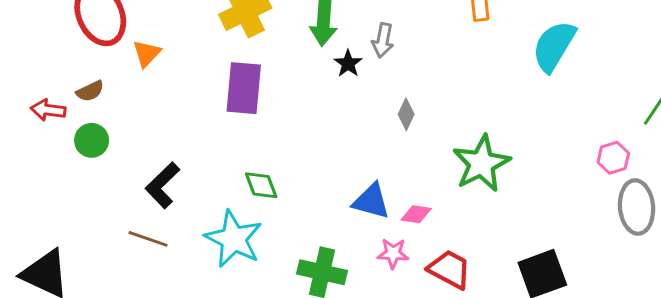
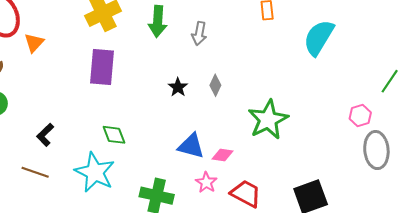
black star: (348, 64) -> (178, 87), moved
black L-shape: (163, 185) -> (45, 135), size x0.7
pink star: (393, 253) -> (206, 182), turned 30

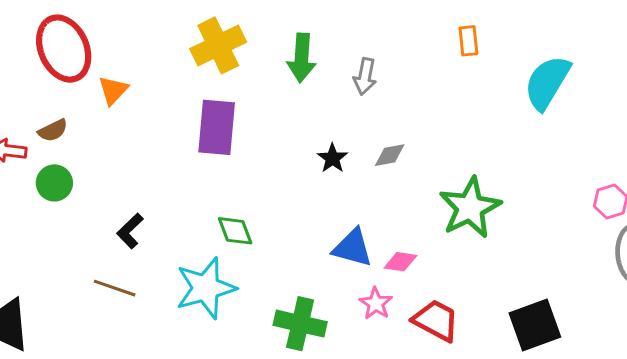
gray diamond: (215, 85) -> (390, 155), turned 55
cyan star: (95, 172) -> (206, 288), turned 30

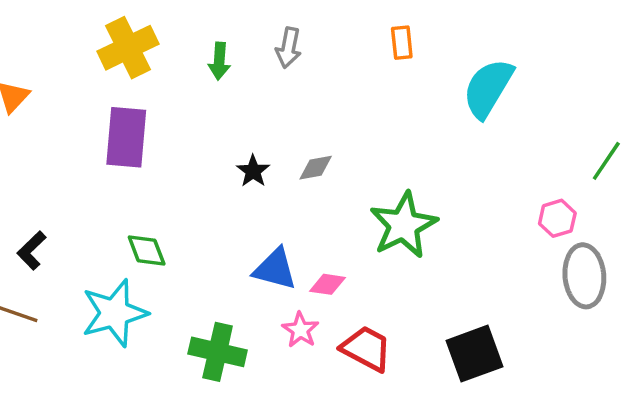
green arrow: (302, 58) -> (219, 61), size x0.7
gray arrow: (365, 76) -> (289, 48), moved

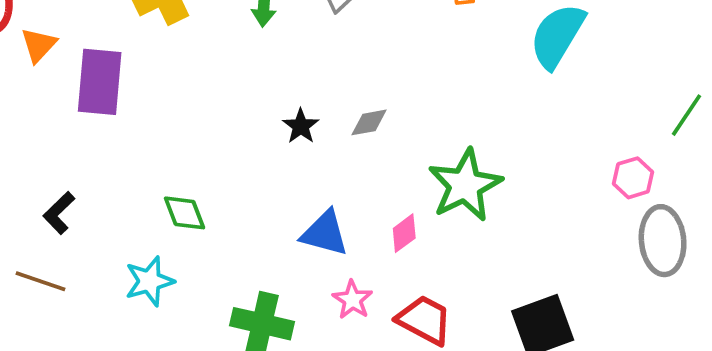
purple rectangle: (126, 137) -> (100, 82), moved
pink diamond: (327, 284) -> (404, 233), moved, turned -45
cyan star: (114, 313) -> (149, 281), size x0.7

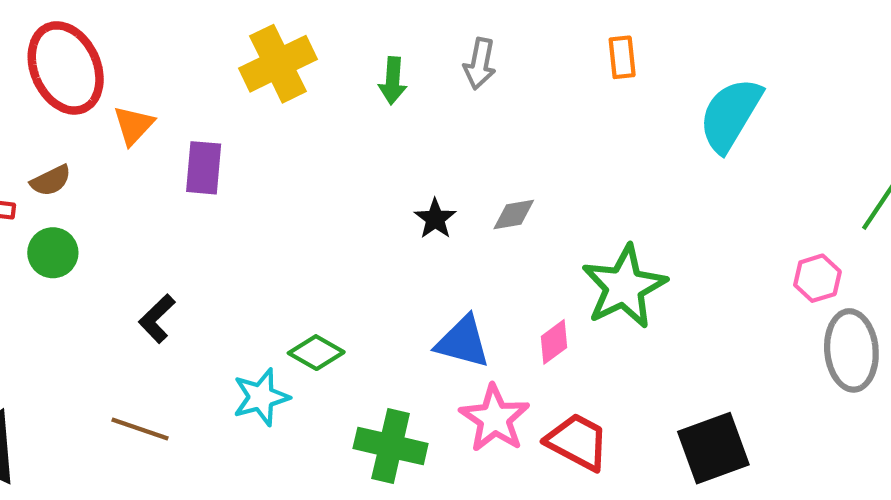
purple rectangle: (100, 82) -> (204, 168), size x0.7
green diamond: (184, 213) -> (316, 353), moved, turned -39
brown line: (41, 281) -> (140, 429), moved
pink star: (352, 300) -> (495, 418), size x1.5

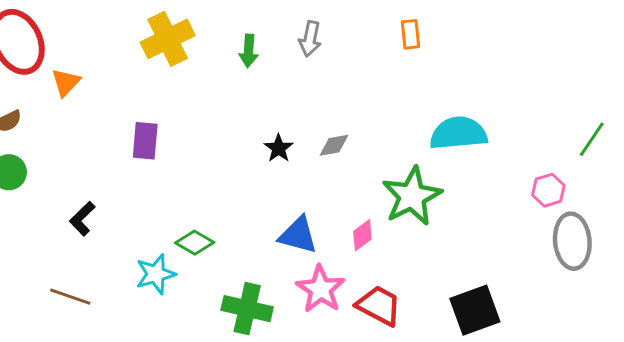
cyan semicircle: (730, 115) -> (458, 133), moved, turned 54
purple rectangle: (204, 168) -> (145, 141), moved

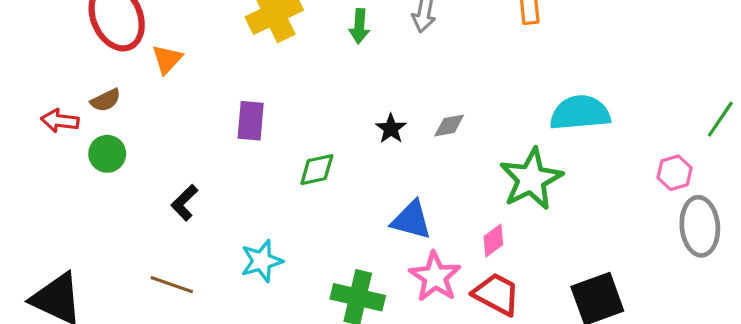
pink diamond: (362, 235) -> (493, 240), moved
green diamond: (195, 243) -> (317, 170), moved, turned -42

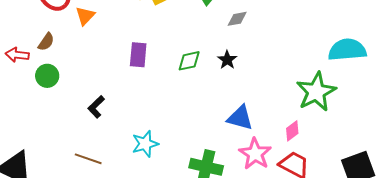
brown semicircle: (106, 100) -> (46, 42), turned -30
gray diamond: (449, 125) -> (237, 19), moved
green diamond: (317, 170) -> (189, 61), moved

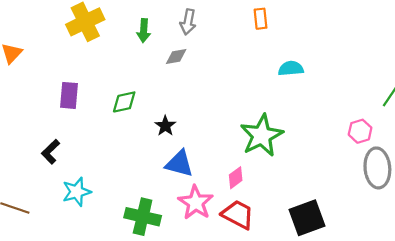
cyan semicircle: (347, 50) -> (291, 68), moved, size x0.6
black star: (227, 60) -> (165, 126), moved
black L-shape: (96, 107) -> (51, 152), moved

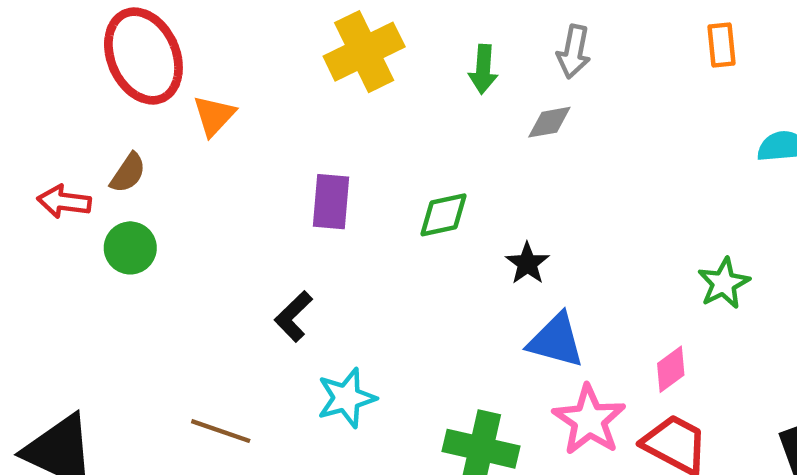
green star: (262, 136) -> (724, 283), size x0.6

